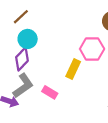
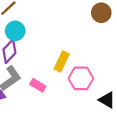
pink hexagon: (92, 49) -> (81, 78), moved

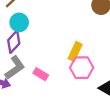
yellow rectangle: (62, 61) -> (75, 51), moved

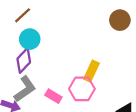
pink hexagon: (82, 68) -> (82, 89), moved

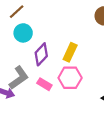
purple diamond: (24, 60) -> (41, 54), moved
yellow rectangle: (91, 71) -> (70, 52), moved

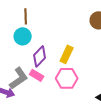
brown line: (17, 12) -> (26, 16), moved, turned -49
pink rectangle: (44, 84) -> (37, 75), moved

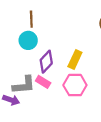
gray L-shape: (19, 78) -> (24, 85), turned 30

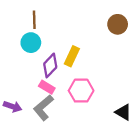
yellow rectangle: (75, 60) -> (72, 56), moved
gray L-shape: (24, 85) -> (43, 108), moved, turned 145

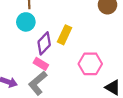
pink hexagon: (81, 91) -> (90, 64), moved

